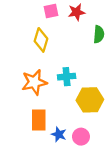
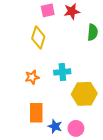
orange star: (34, 82) -> (32, 77), size x0.6

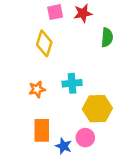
pink circle: (76, 128) -> (85, 138), moved

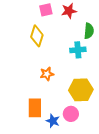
cyan cross: (72, 83) -> (78, 50), moved
orange star: (37, 89) -> (47, 74), moved

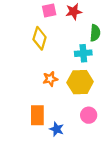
yellow hexagon: (81, 90) -> (80, 82), moved
pink circle: (71, 114) -> (89, 115), moved

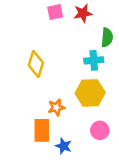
yellow diamond: (40, 38) -> (36, 64), moved
orange star: (50, 79) -> (56, 107), moved

